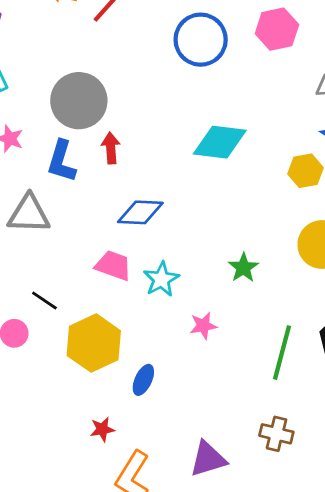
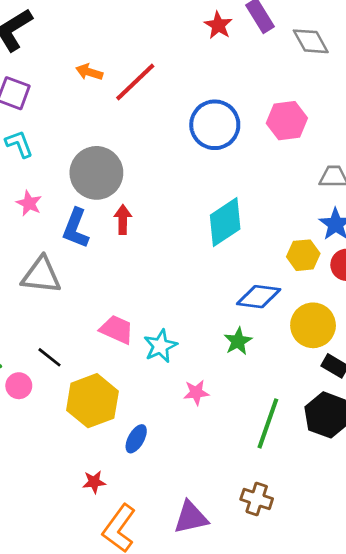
cyan diamond: (220, 142) -> (225, 222), turned -45
blue diamond: (140, 212) -> (259, 297), moved

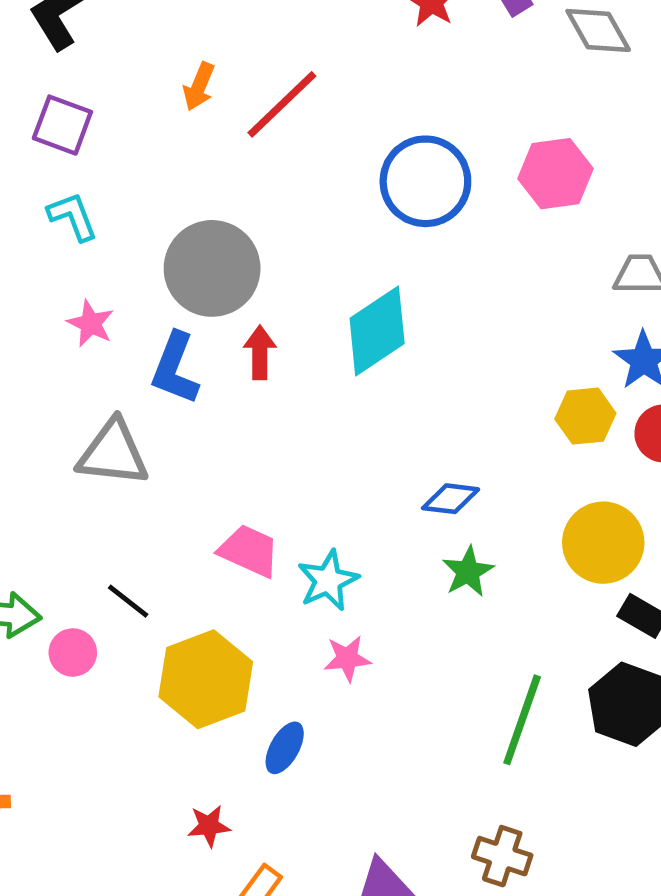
orange arrow: (89, 72) -> (199, 87), turned -85
cyan diamond: (225, 222) -> (377, 331), moved
blue diamond: (259, 297) -> (451, 499), moved, size x0.7
pink star: (196, 393) -> (347, 658), moved

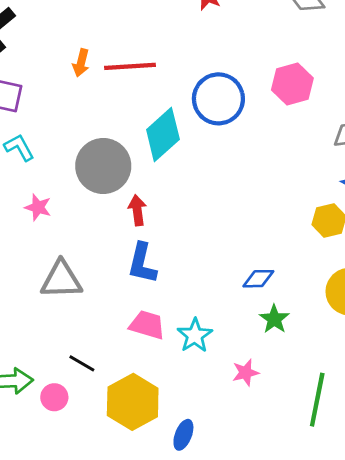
red line: (282, 104) -> (130, 66), turned 48
cyan diamond: (377, 331) -> (163, 134), moved
blue L-shape: (175, 368) -> (142, 263), moved
pink star: (347, 658) -> (246, 373), moved

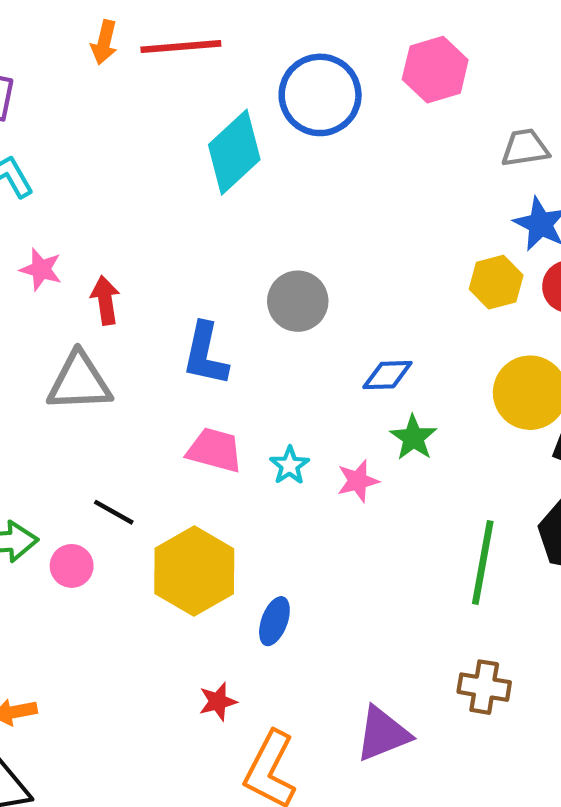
gray circle: (103, 166) -> (298, 301), moved, size x0.7
red arrow: (137, 210) -> (105, 300), moved
cyan star: (195, 335) -> (290, 465), size x0.7
pink star: (246, 373) -> (358, 481), moved

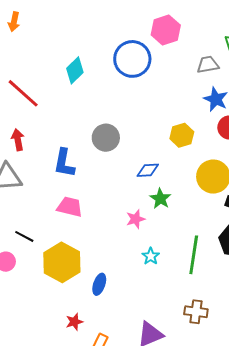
red line: (181, 47) -> (23, 93), moved, turned 48
blue circle: (320, 95) -> (132, 59), moved
cyan diamond: (234, 152) -> (75, 70), size x0.7
yellow hexagon: (496, 282) -> (182, 135), moved
cyan star: (290, 465) -> (151, 256), moved

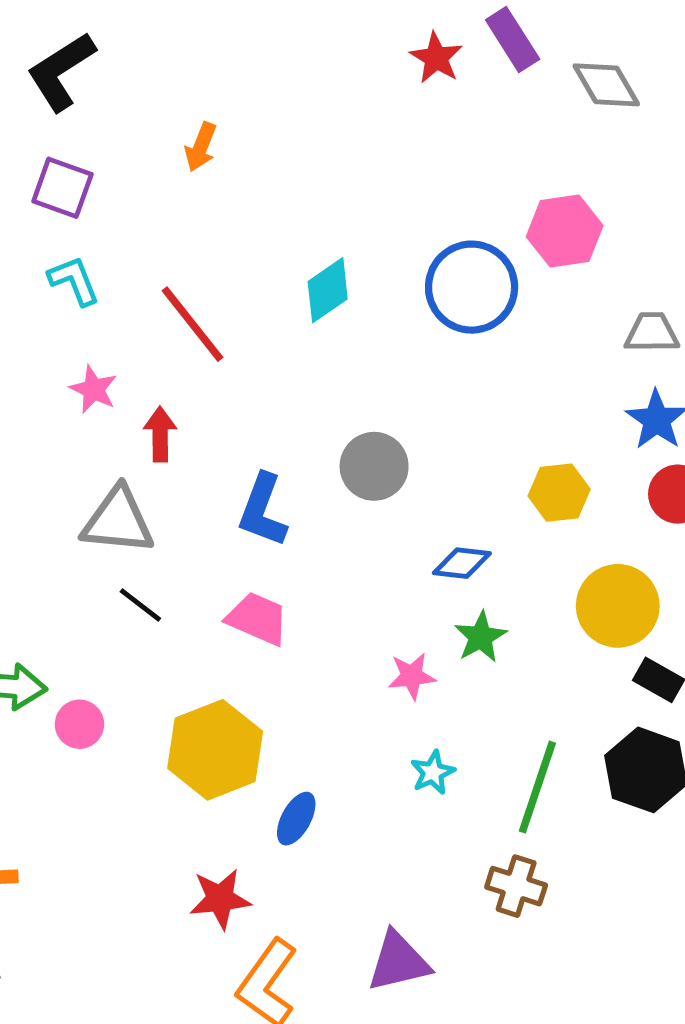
black line: (24, 236) -> (140, 605), moved
brown cross: (196, 312) -> (516, 886), moved
red star: (74, 322) -> (220, 899), size x1.4

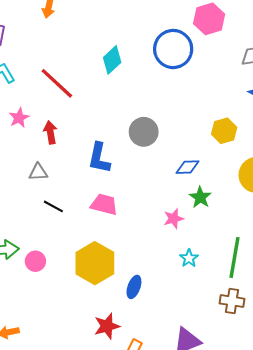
pink star: (94, 389) -> (19, 118), turned 30
gray triangle: (118, 521) -> (38, 172), size x0.6

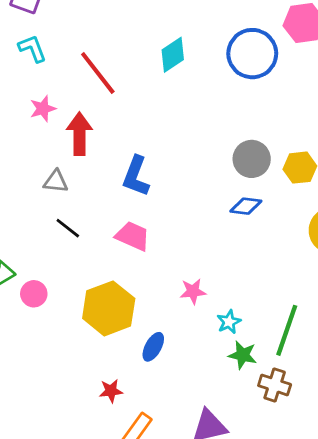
red arrow: (50, 132) -> (79, 134), size x1.4
gray circle: (144, 132) -> (252, 159), moved
green star: (200, 197) -> (243, 355), moved, turned -30
pink star: (174, 219) -> (193, 291), moved
red star: (107, 326) -> (111, 391), size x0.7

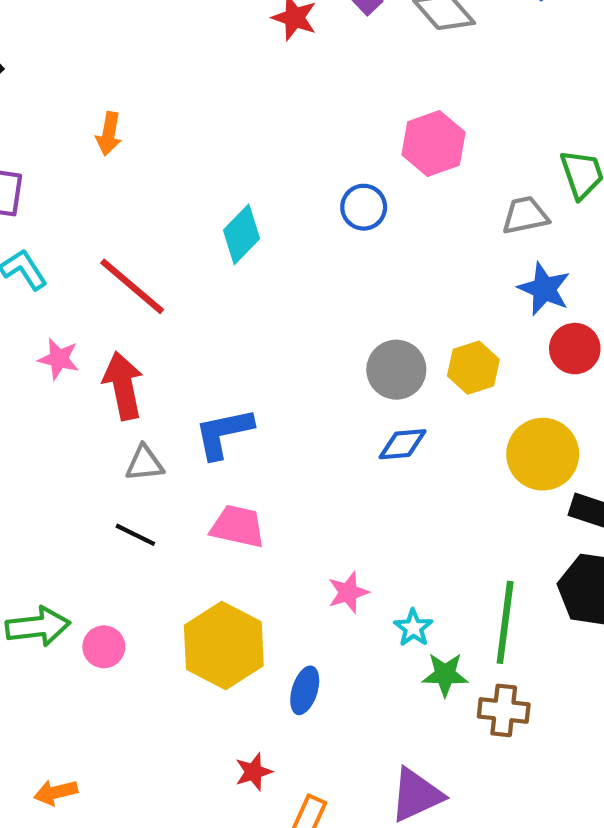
blue circle: (252, 54) -> (364, 207), size x0.6
pink star: (43, 109) -> (59, 359), turned -30
blue L-shape: (136, 176) -> (224, 433), turned 69
gray triangle: (56, 181) -> (144, 463), moved

